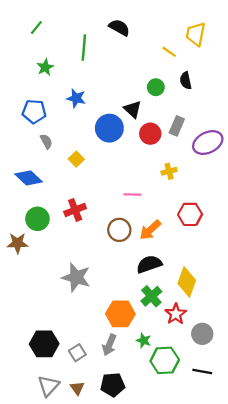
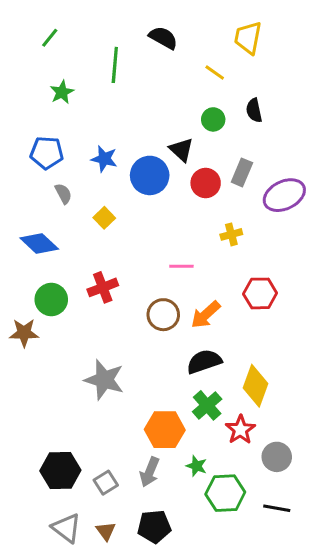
yellow trapezoid: (196, 34) -> (248, 38), moved
yellow line: (169, 52) -> (215, 73), moved
blue star: (76, 98) -> (104, 159), moved
gray triangle: (49, 386) -> (66, 528), turned -35

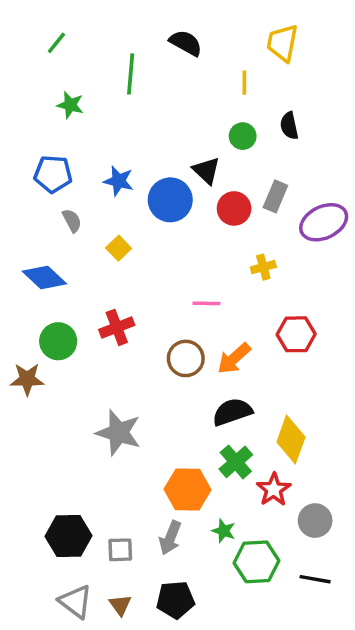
yellow line: (215, 73) -> (244, 83), turned 55
green star: (62, 92) -> (70, 105), turned -30
gray square: (106, 483) -> (120, 550), turned 30

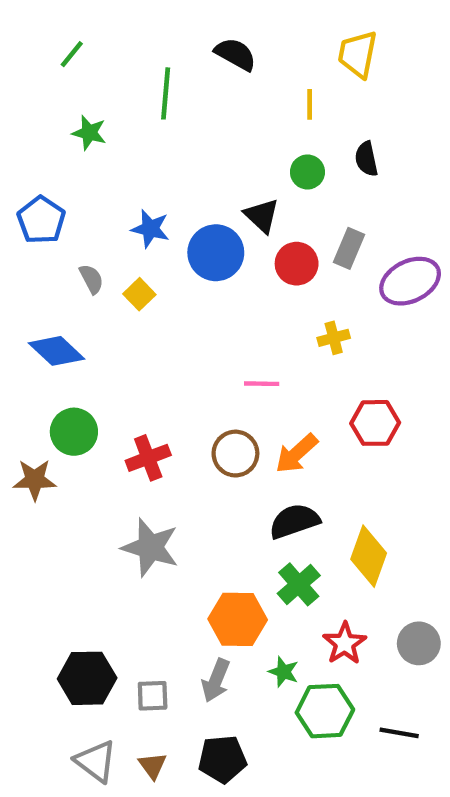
blue pentagon: (53, 174) -> (41, 220), moved, turned 30
yellow square: (119, 248) -> (139, 294), moved
red cross: (117, 327) -> (148, 458), moved
red star: (274, 489) -> (345, 643), moved
gray circle: (315, 521) -> (419, 643), moved

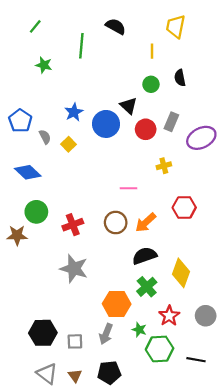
blue pentagon: (41, 220) -> (20, 121), moved
blue star: (150, 229) -> (74, 112), turned 30

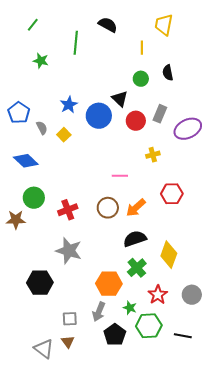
black hexagon: (43, 333) -> (40, 283), moved
black pentagon: (109, 373) -> (115, 335), moved, turned -30
brown triangle: (75, 376) -> (68, 342), moved

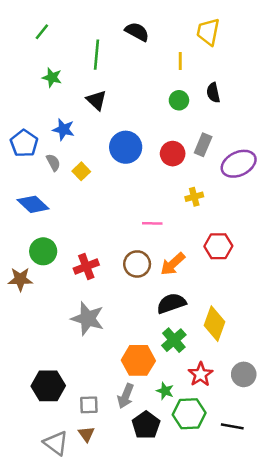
black triangle: (120, 99) -> (96, 100), moved
blue star: (69, 105) -> (63, 129), moved, turned -30
black hexagon: (40, 283) -> (48, 386), moved

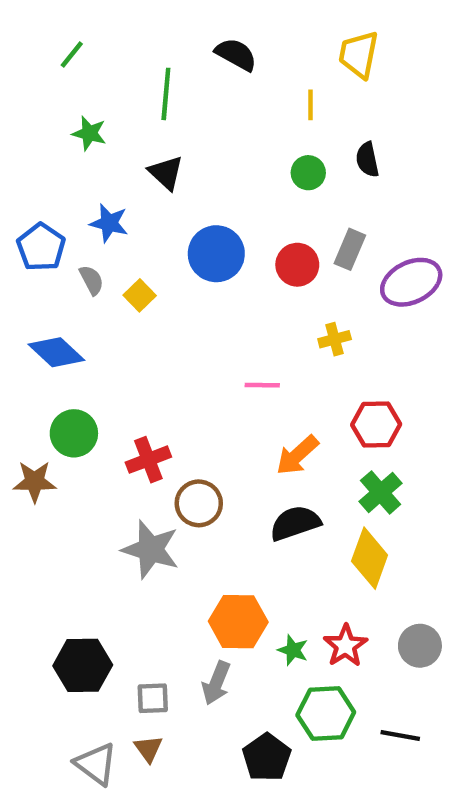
brown circle: (137, 264) -> (199, 503), moved
green cross: (174, 340) -> (381, 492), moved
green star: (165, 391) -> (293, 650), moved
black pentagon: (146, 425) -> (267, 757), moved

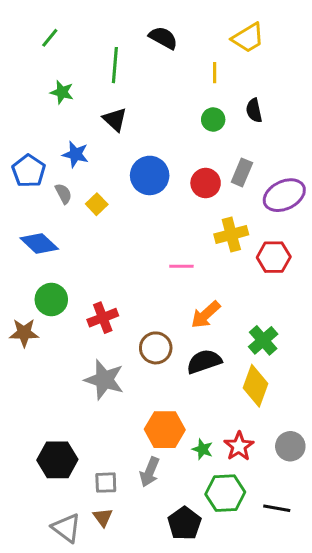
yellow trapezoid: (359, 54) -> (248, 38), turned -132
yellow cross: (335, 339) -> (231, 234), size x1.5
red hexagon: (376, 425) -> (274, 257), moved
brown circle: (199, 503) -> (156, 348), moved

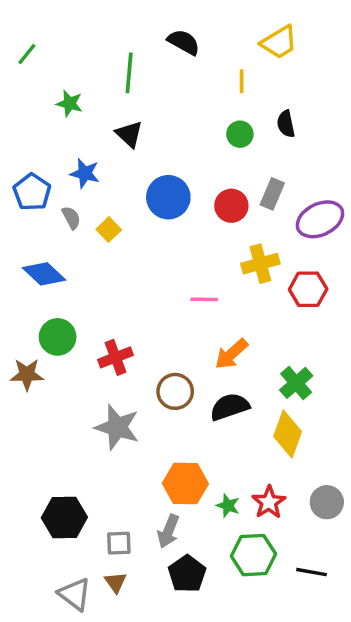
green line: (50, 38) -> (27, 54), moved
black pentagon: (184, 523) -> (187, 574), moved

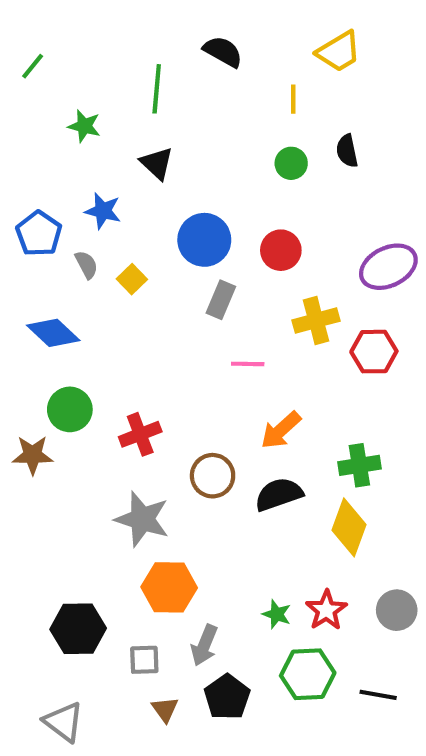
gray rectangle: (272, 194) -> (221, 300), moved
green cross: (296, 383) -> (359, 465), turned 32
orange hexagon: (185, 483) -> (169, 587), moved
brown triangle: (116, 582) -> (165, 709), moved
gray triangle: (75, 594) -> (64, 722), moved

